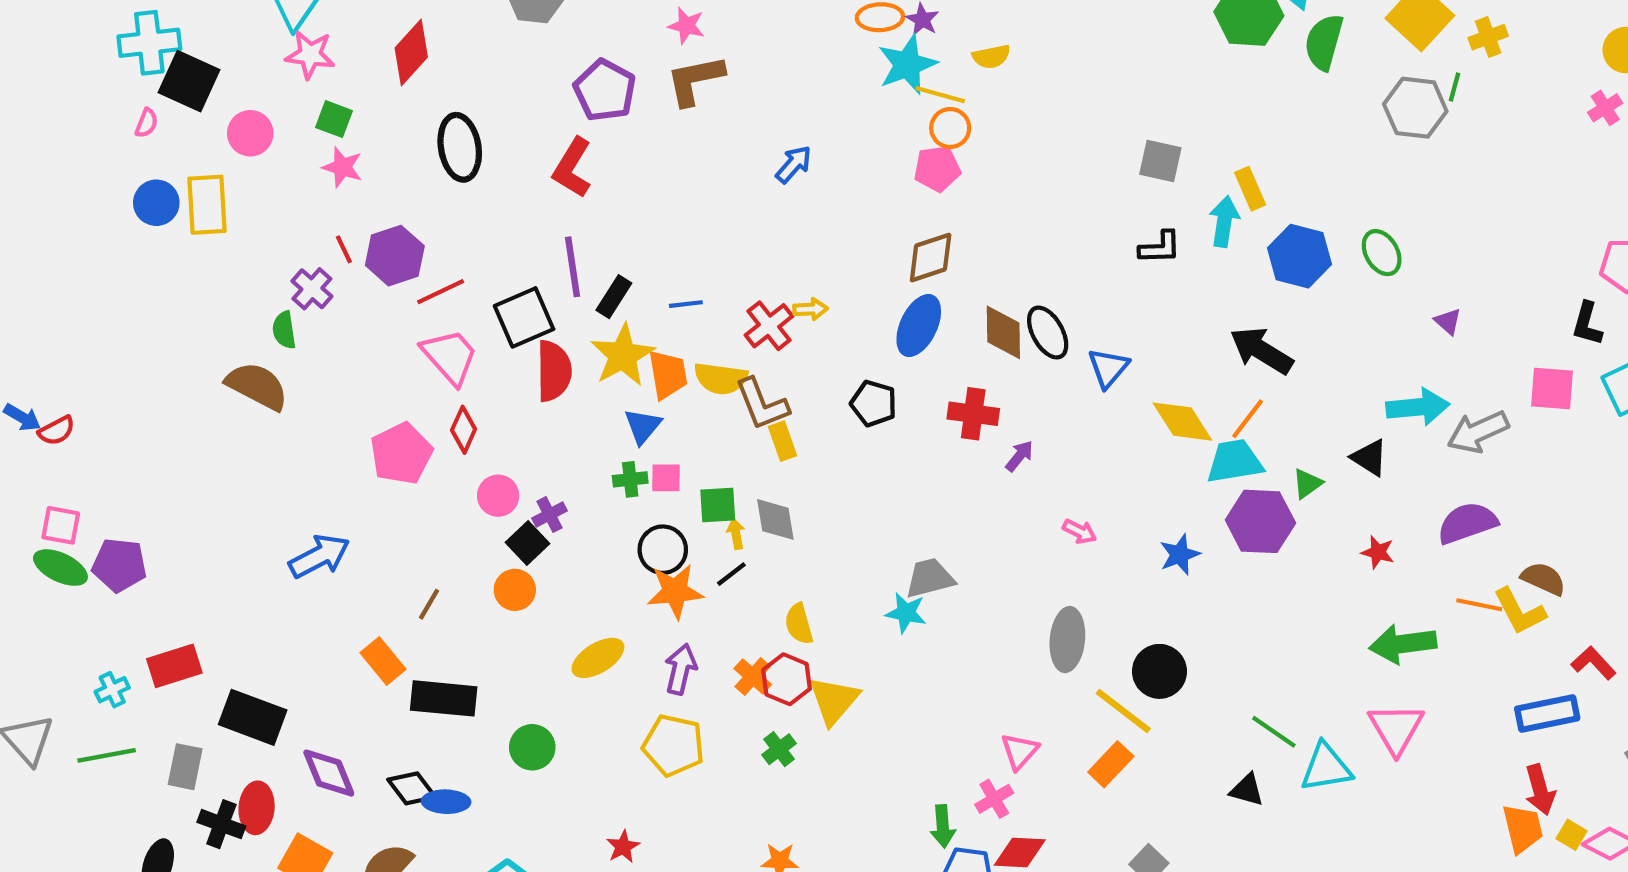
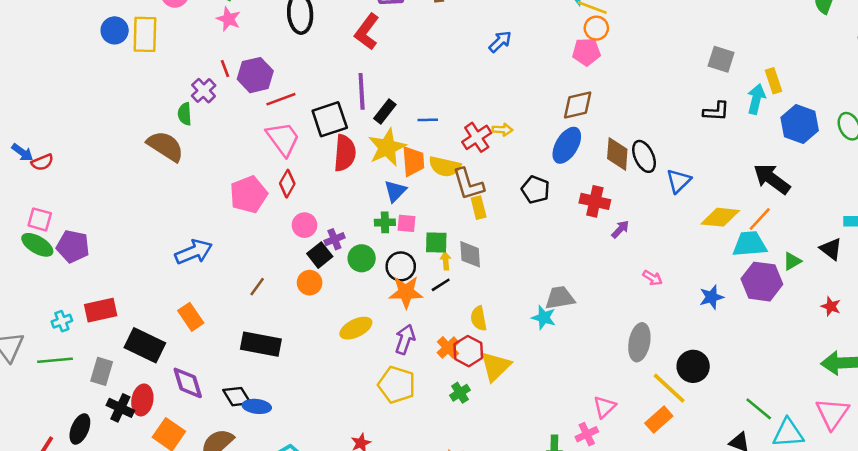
yellow diamond: (1182, 422) -> (720, 217), turned -57
orange rectangle: (383, 661) -> (191, 317), moved
green circle: (532, 747) -> (362, 258), moved

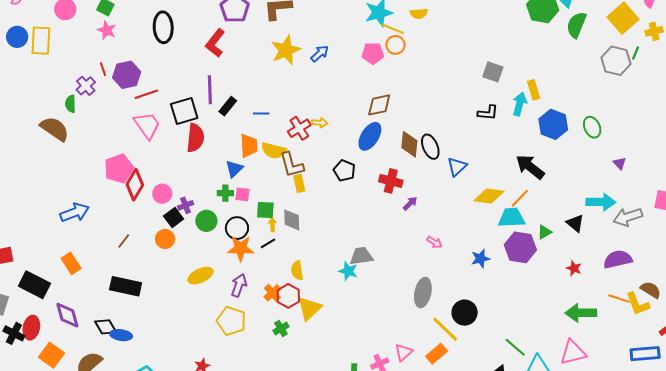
pink pentagon: (586, 52) -> (373, 53), moved
yellow star: (387, 147) -> (286, 50), moved
red diamond: (287, 184) -> (135, 185), moved, size x1.4
pink triangle: (605, 407) -> (404, 352), moved
pink triangle: (832, 413) -> (573, 352), turned 40

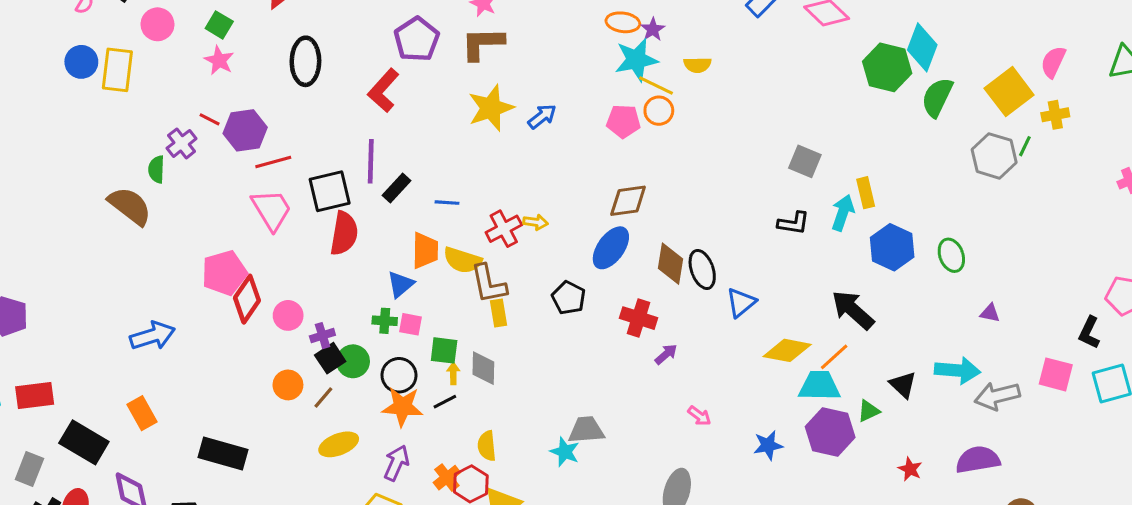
red line: (103, 69) -> (210, 119), turned -48
purple triangle: (620, 163) -> (990, 313), turned -40
black square: (174, 218) -> (330, 358), moved
black triangle: (575, 223) -> (903, 385), moved
brown line: (124, 241) -> (323, 397), moved

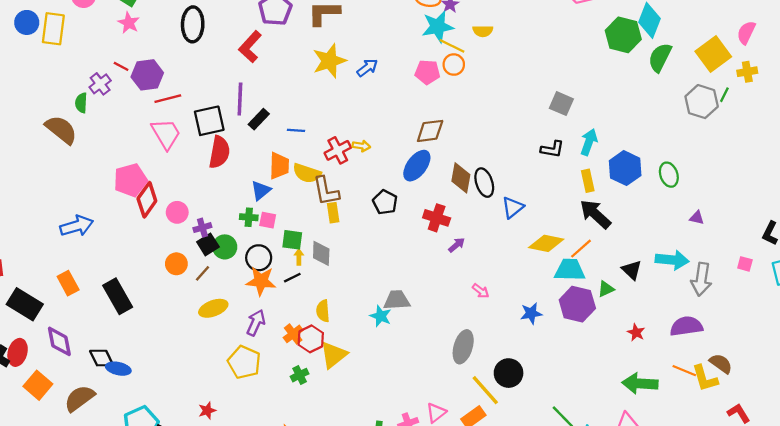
yellow rectangle: (866, 193) -> (588, 181), moved
pink square: (1056, 374) -> (745, 264), size x0.6
gray arrow: (997, 396) -> (701, 279), turned -68
black rectangle: (223, 453) -> (118, 296), moved, turned 44

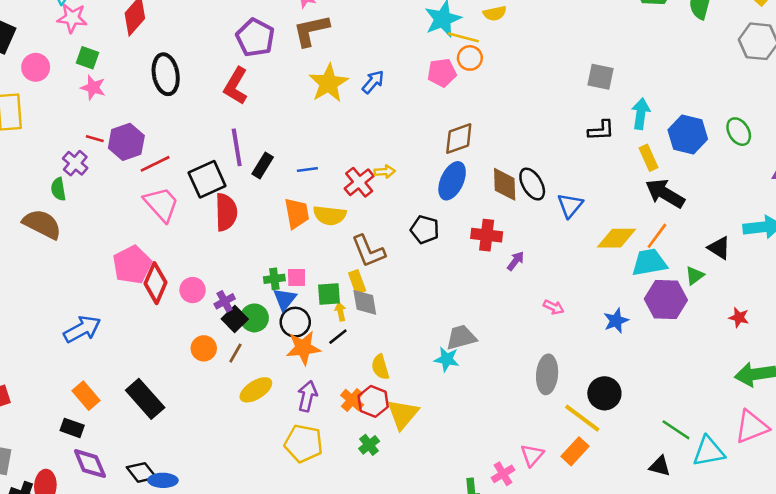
blue triangle: (261, 190) -> (285, 299), moved
brown L-shape: (326, 191) -> (368, 251), moved
yellow rectangle: (333, 213) -> (357, 282), moved
black rectangle: (25, 304) -> (72, 428), moved, size x0.6

